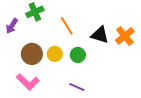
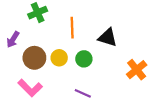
purple arrow: (12, 26) -> (13, 40), moved
orange line: (67, 26) -> (72, 28), turned 30
orange cross: (125, 36) -> (137, 70), moved

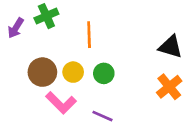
black triangle: (108, 37) -> (171, 47), moved
purple arrow: (13, 40) -> (16, 28), moved
pink L-shape: (30, 88) -> (61, 103), moved

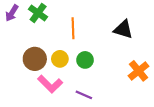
green cross: (46, 16) -> (38, 13), turned -30
purple arrow: (16, 28) -> (12, 13), moved
black triangle: (171, 47) -> (123, 29), moved

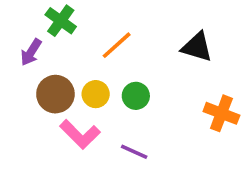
purple arrow: (12, 13) -> (31, 52), moved
orange line: (73, 28) -> (117, 45), turned 50
orange cross: (139, 71) -> (221, 113), turned -30

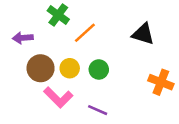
green cross: (61, 21) -> (58, 15), moved
purple arrow: (31, 52) -> (23, 38), turned 54

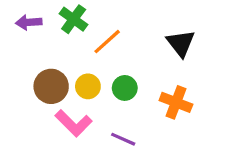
black triangle: (143, 34) -> (181, 43), turned 35
purple arrow: (23, 38) -> (29, 22), moved
orange cross: (161, 82) -> (176, 102), moved

